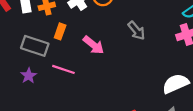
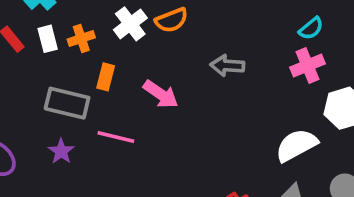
gray arrow: (136, 31) -> (227, 66), turned 138

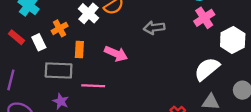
white rectangle: (48, 39) -> (39, 42), moved

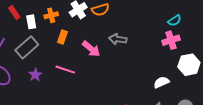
gray arrow: (154, 28) -> (118, 39), moved
white semicircle: (207, 69) -> (161, 82), size x0.7
gray rectangle: (59, 71) -> (27, 47), moved, turned -60

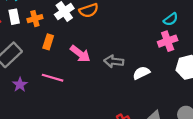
white rectangle: (31, 22) -> (14, 17), moved
gray arrow: (118, 39) -> (114, 61), moved
white semicircle: (161, 82) -> (141, 73), moved

